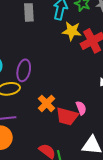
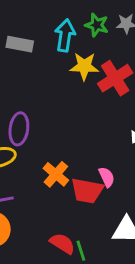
gray rectangle: (29, 12) -> (20, 44), turned -72

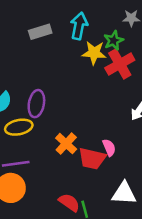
green star: (97, 25) -> (114, 40), moved, turned 30
gray rectangle: (20, 44) -> (40, 32), turned -30

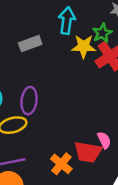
gray rectangle: (40, 32) -> (30, 44), moved
orange cross: (66, 144) -> (61, 164), moved

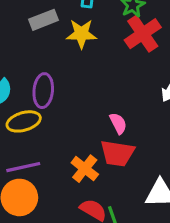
yellow star: (84, 46) -> (81, 34), moved
pink semicircle: (104, 140) -> (118, 123), moved

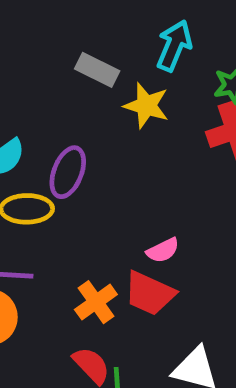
gray rectangle: (43, 20) -> (97, 70), turned 32
pink semicircle: (118, 123) -> (163, 250), turned 75

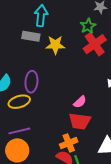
cyan arrow: (174, 46) -> (41, 16), moved
orange cross: (96, 302) -> (69, 143), moved, turned 30

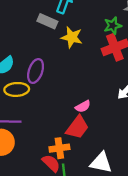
red trapezoid: (80, 121) -> (77, 127), turned -75

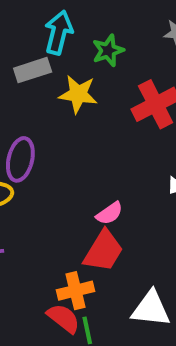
gray rectangle: (47, 21) -> (33, 70), turned -36
green star: (113, 26) -> (108, 51), moved

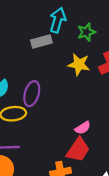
yellow star: (78, 94) -> (79, 64), moved

